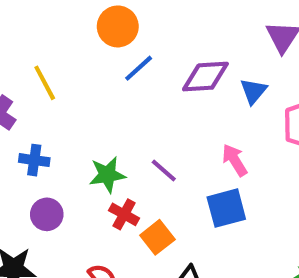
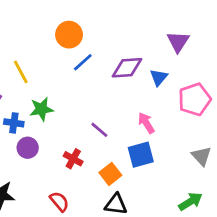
green star: (107, 175) -> (41, 109), moved
purple circle: (47, 214) -> (28, 148), moved
orange square: (157, 237) -> (110, 174), moved

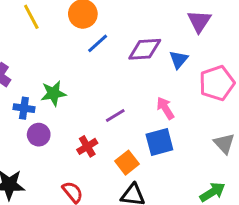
yellow line: (21, 72) -> (31, 17), moved
purple line: (99, 130) -> (115, 115), turned -72
red cross: (73, 159) -> (87, 146), turned 30

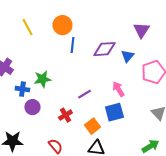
blue line: (98, 43) -> (72, 45), turned -42

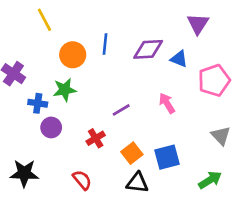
orange circle: (62, 25) -> (73, 55), moved
blue triangle: (127, 56) -> (179, 59), turned -48
blue square: (114, 112) -> (167, 157), moved

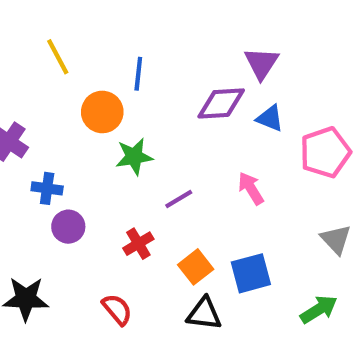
purple triangle: (198, 24) -> (261, 63), moved
blue line: (105, 44) -> (138, 74), moved
green star: (65, 90) -> (134, 157), moved

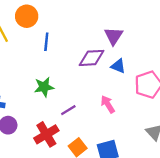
orange circle: (102, 112) -> (27, 16), moved
red cross: (138, 244) -> (46, 134), size x1.5

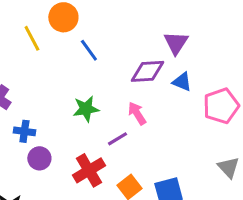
blue line: (46, 42) -> (89, 50), turned -42
pink arrow: (108, 104) -> (137, 113), moved

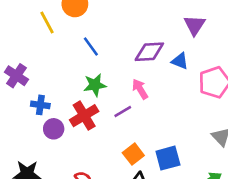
purple triangle: (176, 43) -> (194, 25), moved
blue line: (89, 50) -> (91, 46), moved
red cross: (89, 170) -> (84, 116), moved

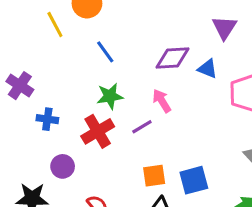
purple circle: (54, 129) -> (63, 166), moved
orange square: (133, 154) -> (154, 176), turned 30

